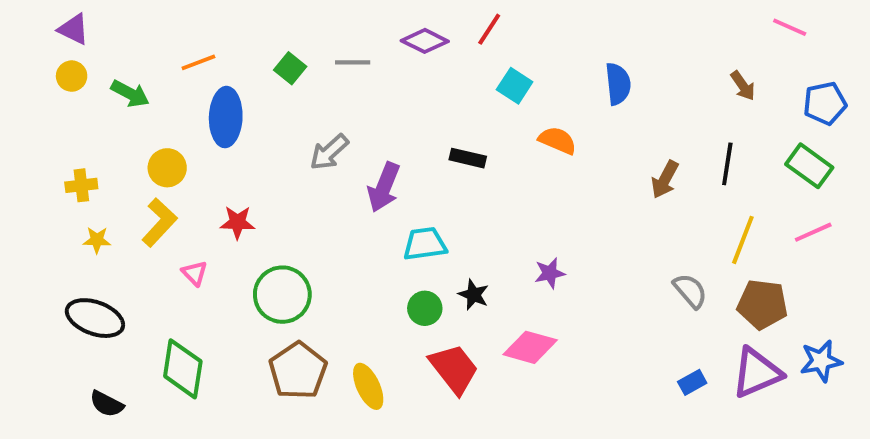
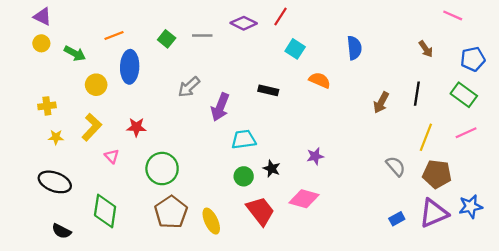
yellow circle: (167, 168) -> (96, 85), moved

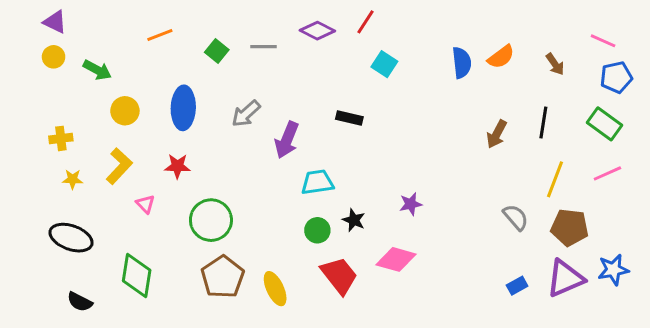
pink line: (453, 15) -> (603, 41), moved
orange line: (114, 36) -> (160, 35), moved
blue ellipse: (130, 67) -> (183, 108), moved
orange semicircle: (320, 80) -> (501, 57), moved, turned 120

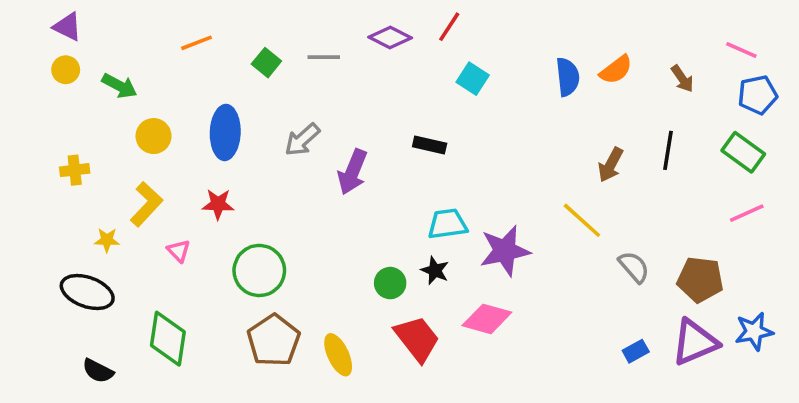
yellow star: (72, 179) -> (107, 240), moved
yellow line: (555, 179) -> (582, 220), moved, turned -69
cyan trapezoid: (317, 182) -> (447, 224), moved
purple star: (411, 204) -> (505, 251), size x1.8

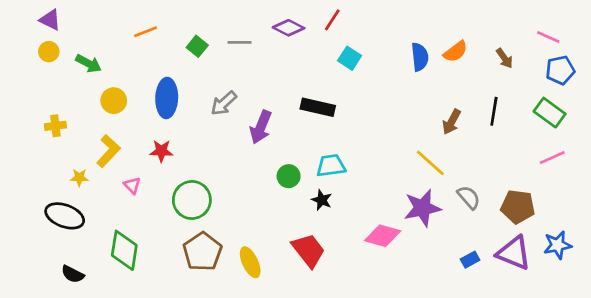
black rectangle: (430, 145) -> (318, 107), size x1.4
purple star: (505, 251) -> (422, 208), moved
green circle: (390, 283) -> (289, 176), moved
pink diamond: (487, 319) -> (383, 236), moved
purple triangle: (695, 342) -> (514, 253), turned 45

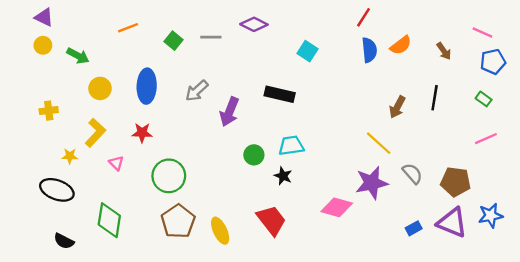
red line: (332, 20) -> (363, 17), moved
green rectangle: (550, 113) -> (484, 99), size x0.6

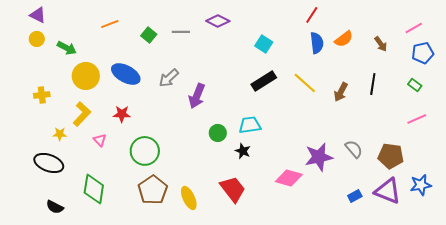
pink line: (482, 32) -> (414, 28), turned -54
blue ellipse: (147, 86) -> (126, 74), turned -64
yellow circle: (100, 88) -> (86, 76), size x1.4
black rectangle: (280, 94) -> (264, 81), moved, turned -45
yellow line: (379, 143) -> (305, 83), moved

